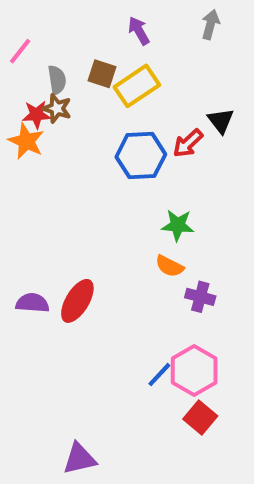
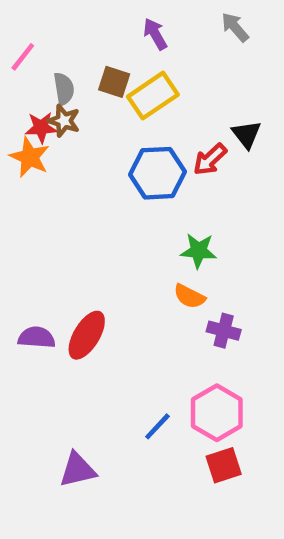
gray arrow: (210, 25) -> (235, 27), turned -56
blue line: (159, 375) -> (157, 426), moved
red square: (200, 418) -> (224, 465), turned 32
purple triangle: (79, 459) -> (78, 470), moved

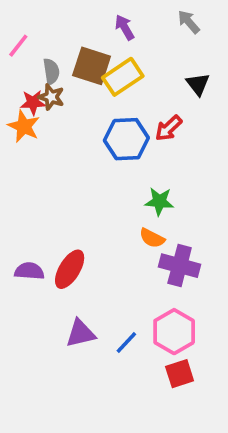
brown square: (114, 82) -> (92, 66), size x1.5
black triangle: (246, 134) -> (198, 84), moved
purple cross: (224, 331) -> (180, 266), size x1.5
purple triangle: (78, 470) -> (81, 333), moved

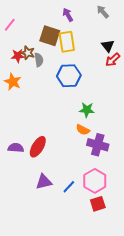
gray semicircle: (51, 71) -> (39, 60), moved
yellow rectangle: (123, 77) -> (67, 42), turned -65
orange star: (24, 126) -> (13, 82), moved
red arrow: (169, 128) -> (113, 60), moved

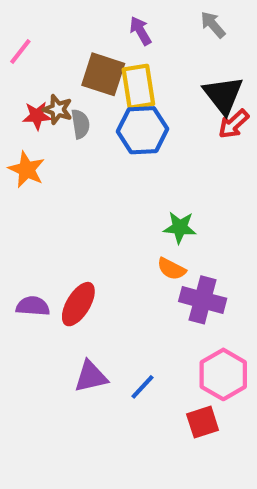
black triangle: (108, 46) -> (223, 95), size x1.5
blue hexagon: (69, 76) -> (143, 130), moved
pink hexagon: (95, 181) -> (223, 374), moved

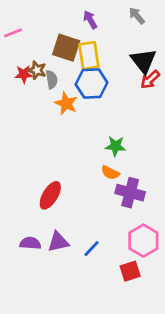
pink line: (20, 52) -> (13, 33), turned 30
orange star: (27, 170) -> (66, 103), moved
purple semicircle: (33, 306) -> (30, 243), moved

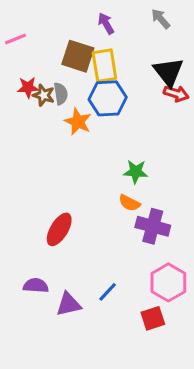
brown star: (37, 70) -> (44, 95), moved
red arrow: (150, 80) -> (176, 94), turned -120
purple triangle: (58, 242) -> (69, 304), moved

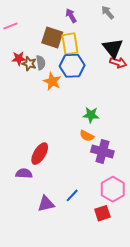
purple semicircle: (36, 286) -> (24, 173), moved

